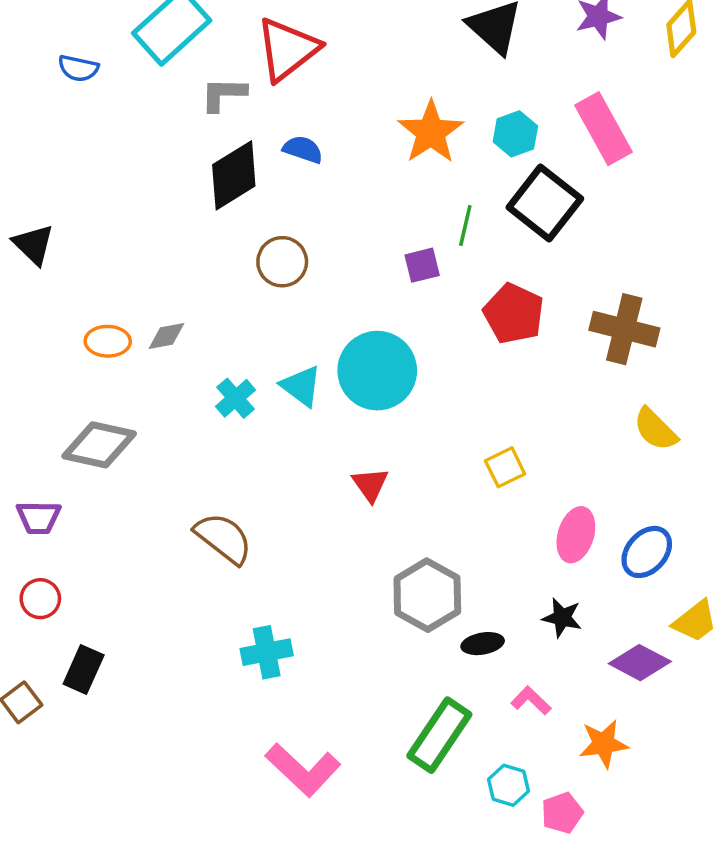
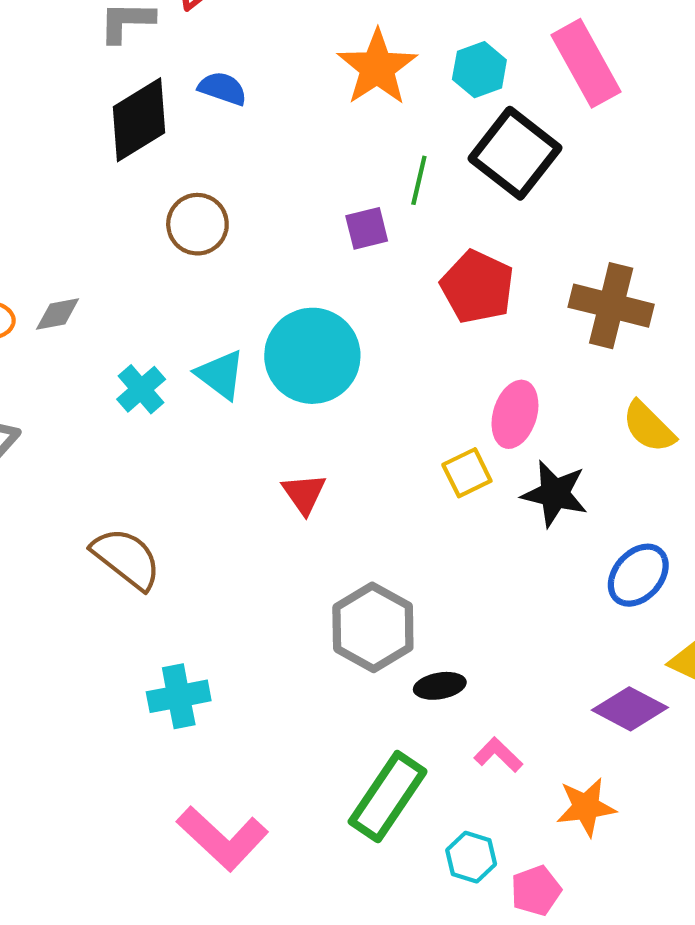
pink ellipse: (576, 535) -> (515, 414), moved
black star: (562, 618) -> (555, 494), moved, size x1.4

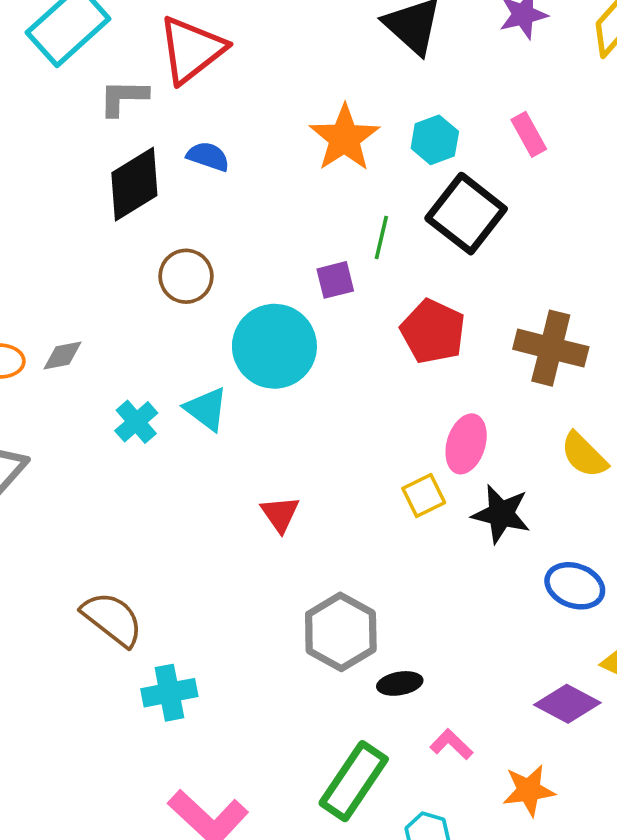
pink rectangle: (586, 63) -> (529, 134), size x0.6
cyan circle: (312, 356) -> (274, 346), moved
brown semicircle: (126, 558) -> (112, 619), moved
blue ellipse: (638, 575) -> (575, 586), turned 68

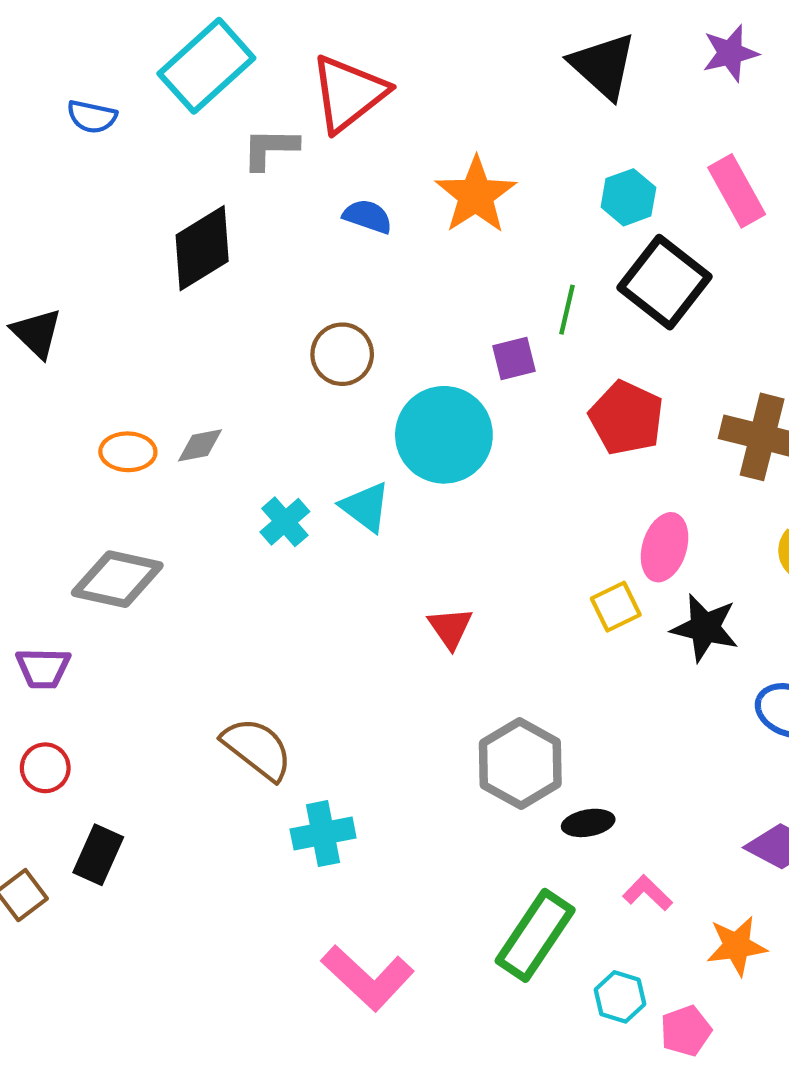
pink rectangle: (529, 134) -> (737, 191), size x1.4
orange star: (344, 138) -> (476, 195), moved
black diamond: (134, 184) -> (202, 248), moved

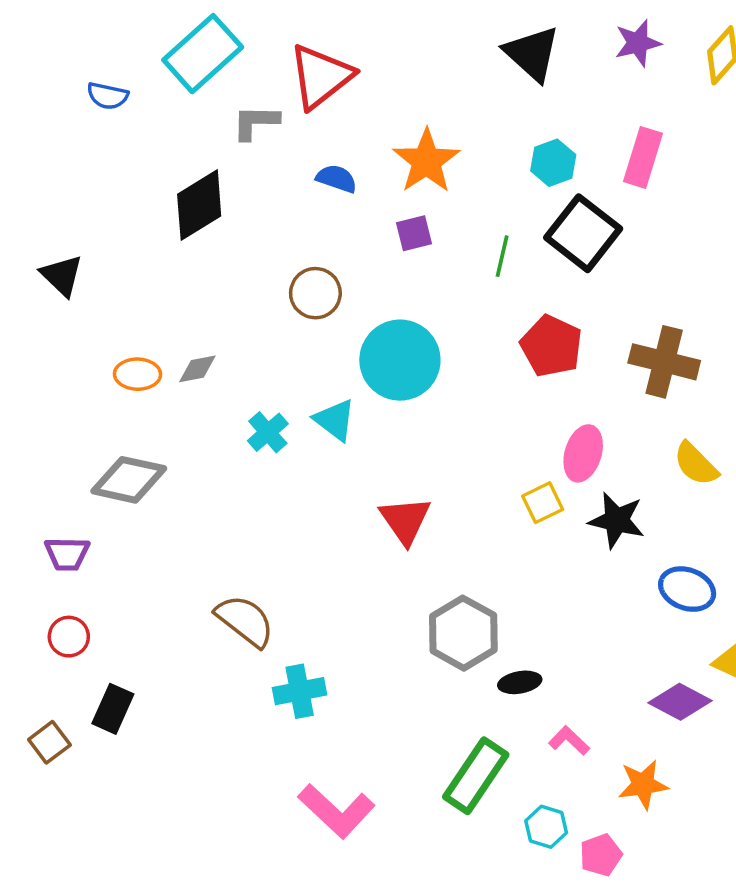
pink rectangle: (737, 191) -> (643, 157), turned 46
purple square: (514, 358) -> (414, 233), moved
red triangle: (450, 628) -> (405, 520), size x1.4

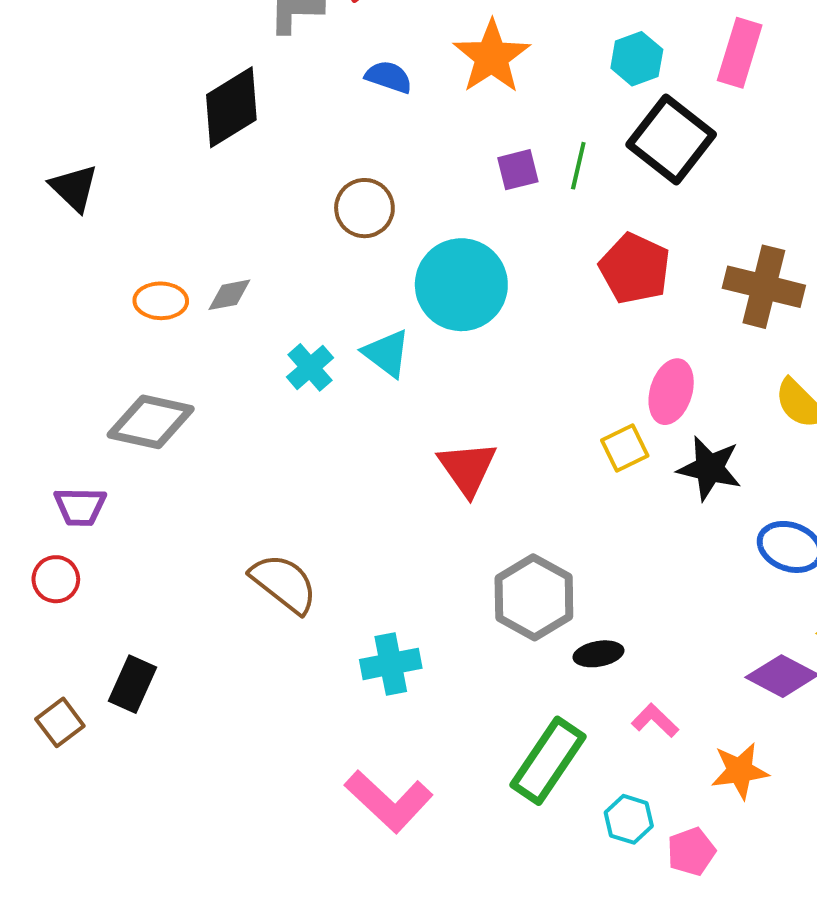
purple square: (414, 233) -> (518, 170), moved
red circle: (69, 637) -> (56, 579), moved
cyan cross: (300, 691) -> (391, 664), moved

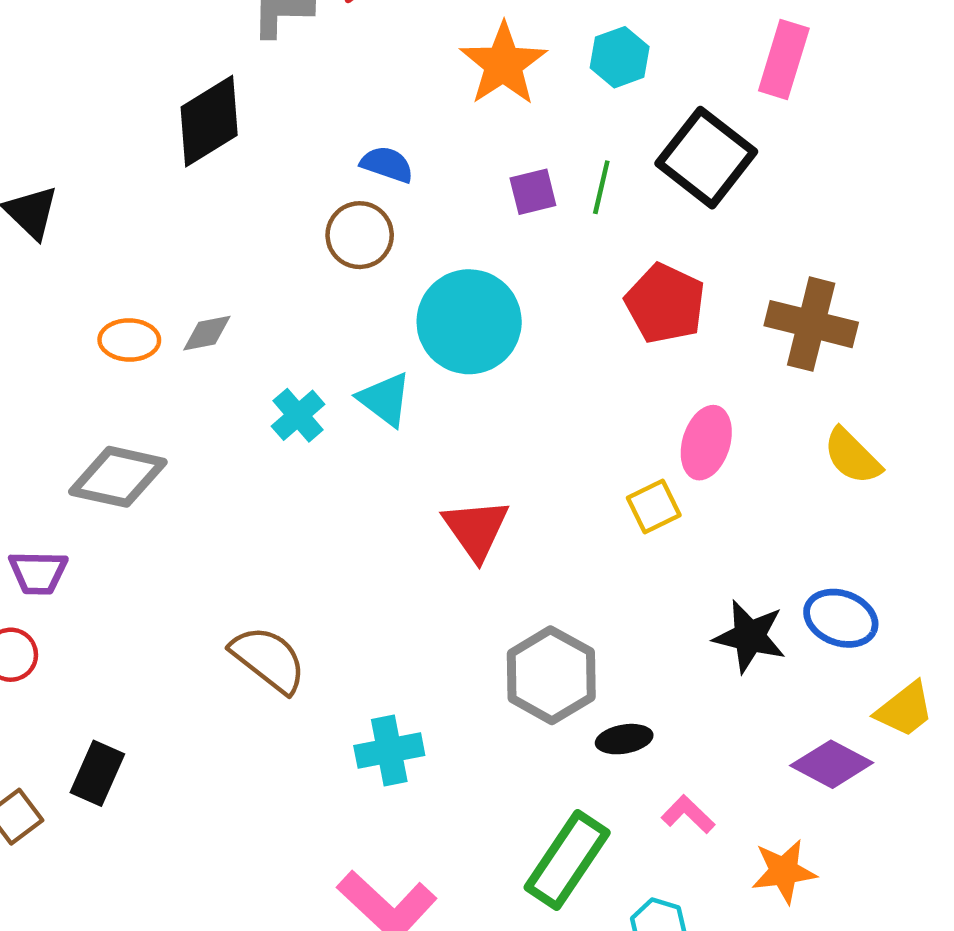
cyan hexagon: (637, 59) -> (620, 57), moved
blue semicircle: (389, 77) -> (387, 164), moved
black star: (709, 468) -> (750, 636), moved

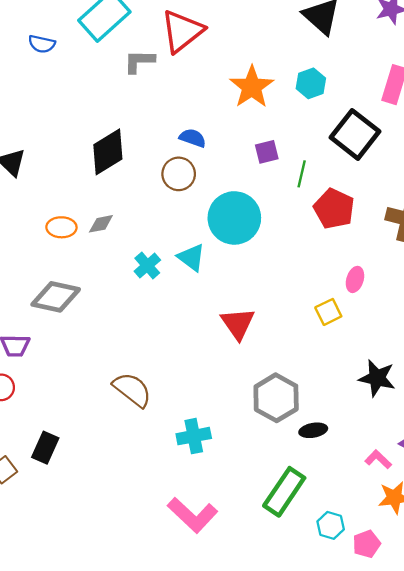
black diamond: (209, 121) -> (108, 152), moved
green line: (601, 187) -> (302, 174), moved
pink ellipse: (706, 443) -> (355, 279), size x0.7
pink L-shape: (688, 814) -> (378, 459), moved

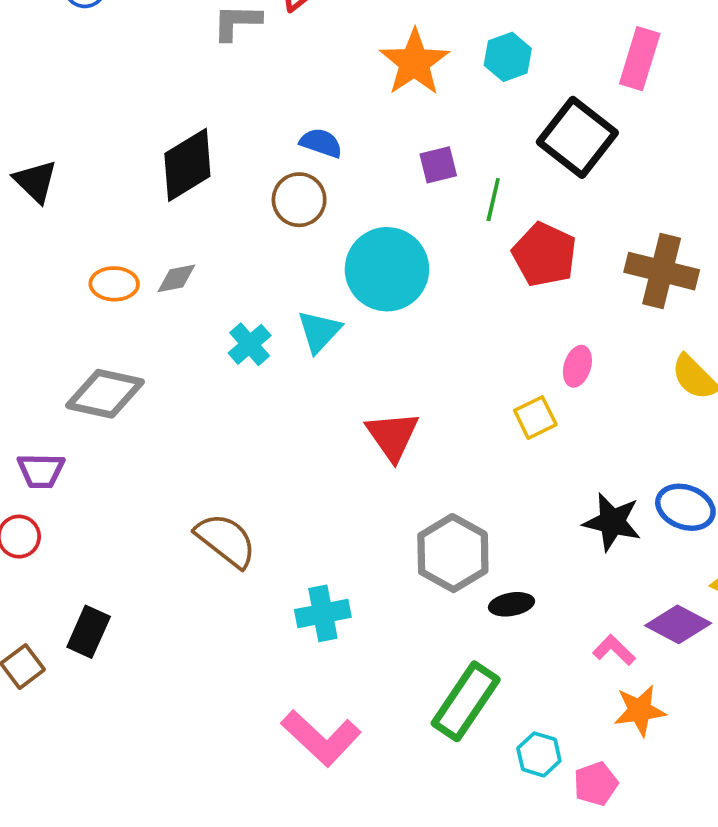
cyan triangle: (191, 257) -> (319, 331), turned 36

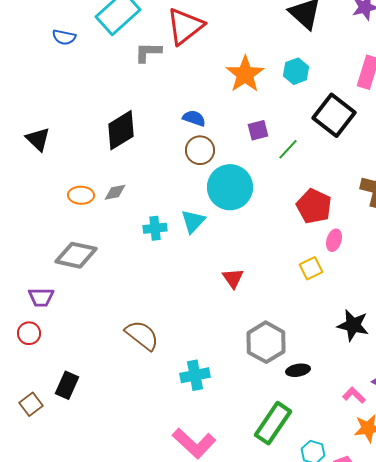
brown circle: (299, 200) -> (200, 150), moved
green line: (493, 200) -> (288, 149), turned 30
red pentagon: (544, 255) -> (314, 206), moved
cyan cross: (250, 344) -> (155, 228), turned 35
red triangle: (392, 436) -> (233, 278), size x0.7

